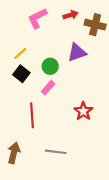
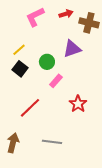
pink rectangle: (48, 88) -> (56, 81), moved
red line: (32, 115) -> (30, 108), turned 50

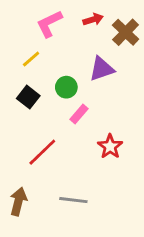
brown cross: (89, 23) -> (126, 32), turned 30
yellow line: (19, 50) -> (31, 59), moved

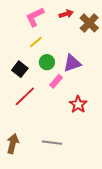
yellow line: (31, 59) -> (36, 42), moved
purple triangle: (102, 69) -> (72, 63), moved
red line: (42, 152) -> (25, 96), moved

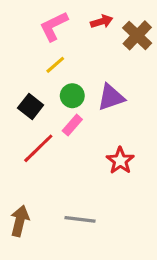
pink rectangle: (56, 81) -> (72, 125), moved

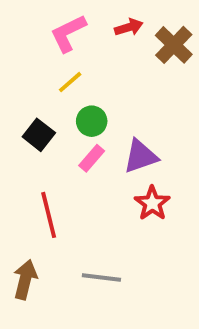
purple triangle: (111, 97) -> (141, 156), moved
red line: (38, 148) -> (49, 215), moved, turned -60

